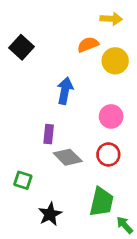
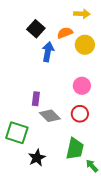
black square: (22, 47) -> (36, 29), moved
blue arrow: (65, 91) -> (48, 52), moved
green square: (23, 180) -> (17, 133), size x1.6

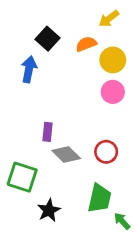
yellow arrow: (82, 14) -> (109, 19), turned 140
blue arrow: (48, 52) -> (29, 69), moved
pink circle: (82, 86) -> (113, 92), moved

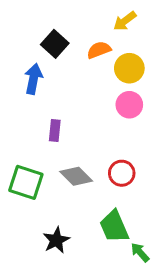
purple rectangle: (48, 132) -> (55, 131), moved
green square: (22, 177) -> (26, 182), moved
green trapezoid: (99, 198) -> (114, 226), turned 144

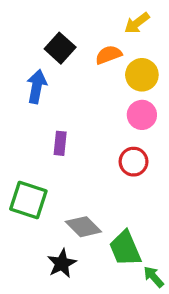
red circle: (122, 173) -> (134, 162), moved
gray diamond: (76, 176) -> (83, 227), moved

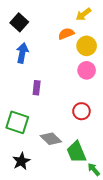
black square: (60, 48) -> (19, 22), moved
red circle: (134, 162) -> (81, 111), moved
black star: (62, 263) -> (21, 161), moved

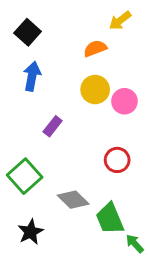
yellow circle: (87, 46) -> (95, 90), moved
purple rectangle: (37, 88) -> (53, 126), turned 32
green square: (17, 122) -> (25, 176), turned 30

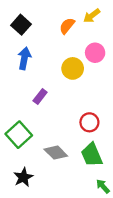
orange semicircle: (95, 48) -> (67, 26), moved, turned -30
pink circle: (124, 101) -> (95, 53), moved
green trapezoid: (110, 219) -> (92, 155), moved

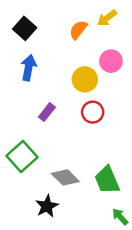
red circle: (89, 122) -> (93, 112), moved
black star: (23, 177) -> (47, 206), moved

